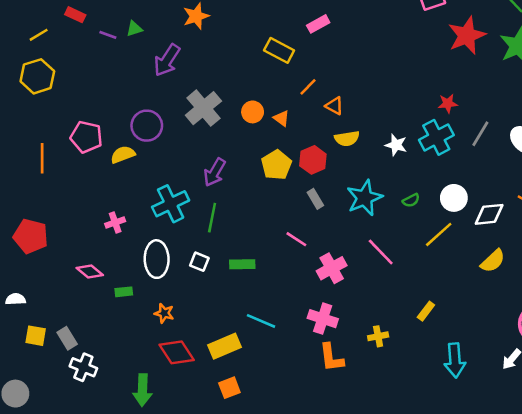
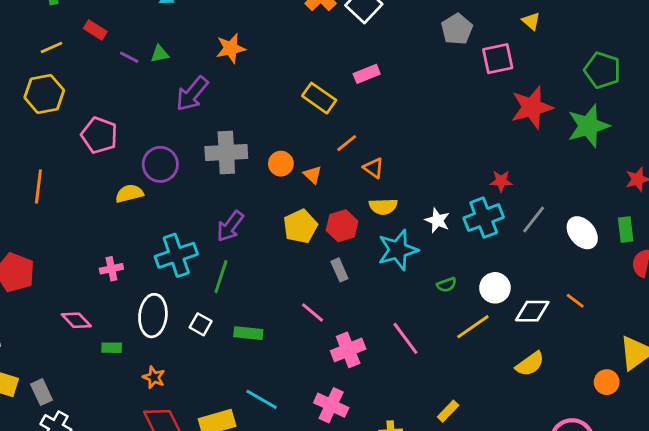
gray cross: (203, 108) -> (226, 153), turned 30
pink pentagon: (86, 137) -> (99, 135), moved
cyan star: (364, 198) -> (398, 250), moved

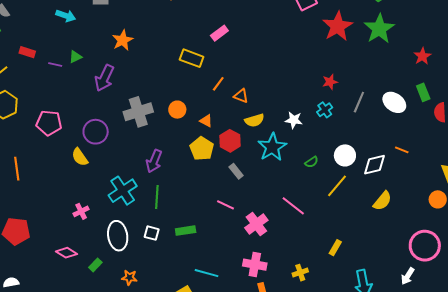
orange triangle: (313, 175) -> (206, 121), moved
yellow semicircle: (129, 194) -> (80, 157), turned -96
cyan cross: (484, 218) -> (325, 110), size x0.6
green rectangle: (112, 348) -> (95, 265), turned -32

